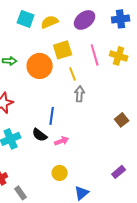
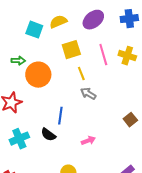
cyan square: (26, 19) -> (34, 30), moved
orange circle: (40, 66) -> (38, 75), moved
gray arrow: (80, 94) -> (88, 94), turned -63
pink arrow: (62, 141) -> (88, 141), moved

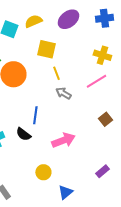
yellow square: (71, 50) -> (46, 49), turned 30
pink line: (103, 55) -> (96, 81), moved, turned 75
pink arrow: (88, 141) -> (63, 140), size x1.6

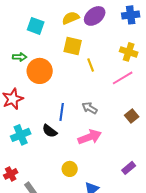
yellow semicircle: (33, 21) -> (71, 18), moved
yellow line: (56, 73) -> (91, 65), moved
gray arrow: (63, 93) -> (90, 108), moved

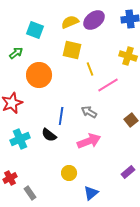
green arrow: (20, 57) -> (16, 53), moved, turned -40
pink line: (123, 78) -> (108, 85), moved

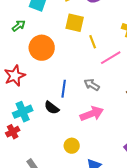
red cross: (10, 178) -> (13, 132), moved

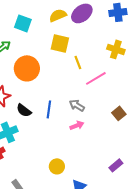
black semicircle: (52, 108) -> (24, 110), moved
pink arrow: (92, 114) -> (77, 125), moved, size x0.6

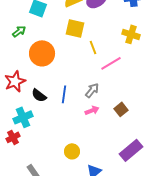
gray arrow: (77, 105) -> (92, 90), turned 98
brown square: (119, 113) -> (121, 109), moved
purple rectangle: (116, 165) -> (131, 150), size x1.6

